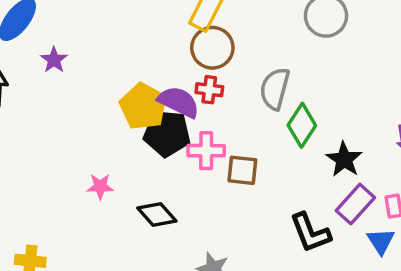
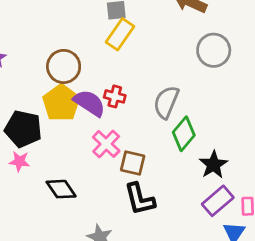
brown circle: (212, 48) -> (64, 66), moved
black pentagon: (167, 133) -> (23, 129), moved
pink cross: (206, 151) -> (106, 144), turned 36
black L-shape: (310, 233) -> (140, 199), moved

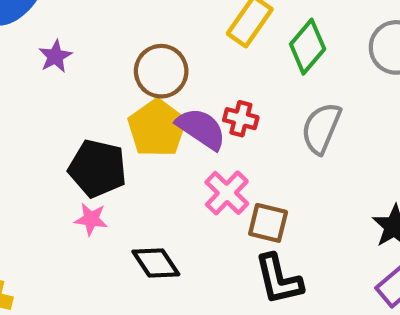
green diamond: (184, 134) -> (308, 47), moved

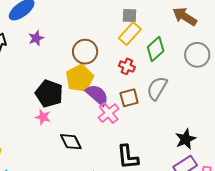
red cross: (241, 119) -> (127, 66), moved
purple semicircle: (201, 129) -> (97, 95), moved
brown square: (268, 223) -> (129, 98), moved, turned -36

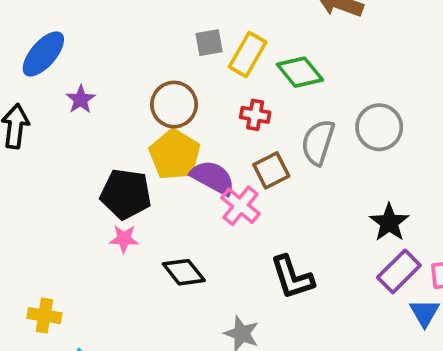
gray square: (130, 16) -> (209, 43), moved
green diamond: (156, 49) -> (300, 72), turned -75
gray circle: (197, 55) -> (379, 127), moved

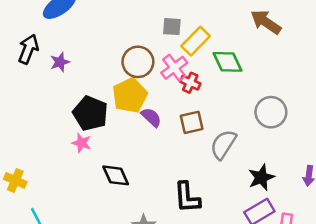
purple star: (81, 99) -> (60, 62), moved
gray semicircle: (318, 142) -> (223, 144), moved
purple semicircle: (213, 178) -> (151, 117), size x0.7
pink cross: (240, 206) -> (174, 68), moved

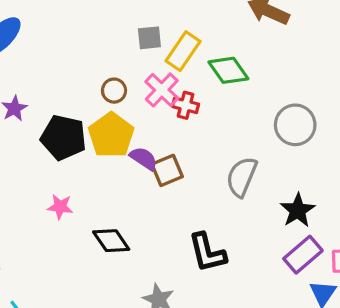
brown circle: (138, 62) -> (114, 91), size x0.6
black pentagon: (90, 113) -> (63, 137), moved
brown square: (192, 122) -> (167, 170), moved

